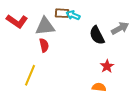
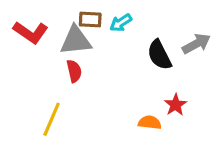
brown rectangle: (62, 13) -> (90, 20), moved
cyan arrow: (73, 15) -> (121, 23), turned -56
orange semicircle: (99, 87) -> (150, 122), moved

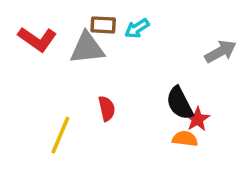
black semicircle: (159, 55) -> (180, 103), moved
red semicircle: (74, 71) -> (107, 108), moved
orange semicircle: (150, 122) -> (185, 139), moved

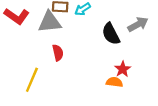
black semicircle: (180, 103) -> (111, 34), moved
red semicircle: (107, 108) -> (58, 53), moved

